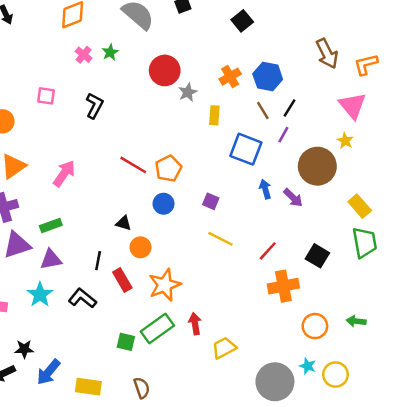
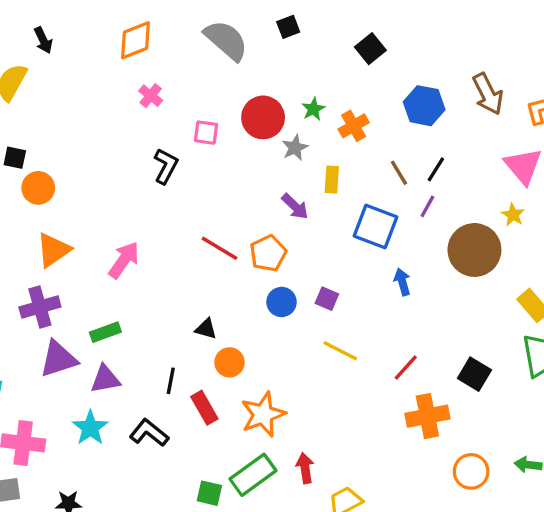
green star: (110, 52) -> (313, 109), moved
blue hexagon: (268, 77) -> (424, 106), moved
pink square: (46, 96) -> (206, 133), moved
purple arrow: (293, 198) -> (295, 206), moved
blue circle: (163, 204) -> (282, 302), moved

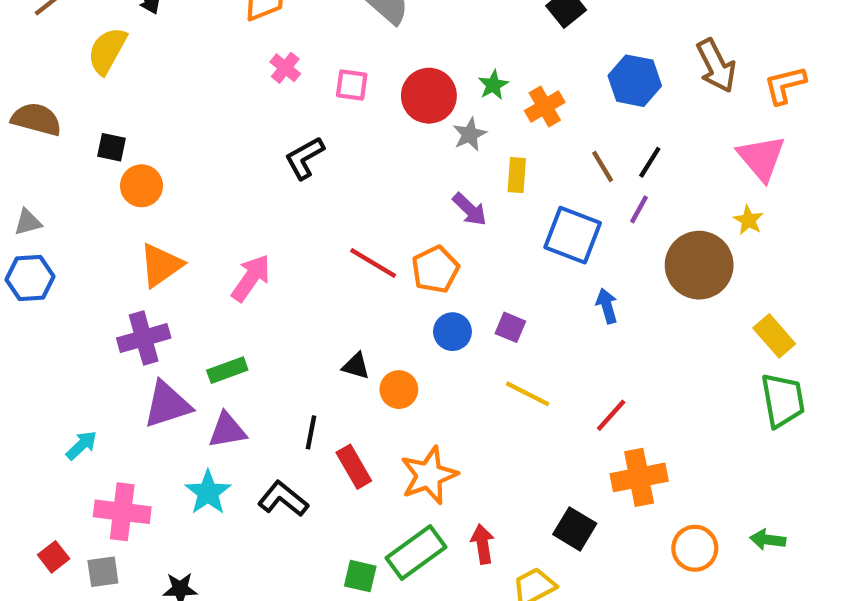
pink square: (206, 133) -> (352, 85), moved
black L-shape: (166, 166) -> (304, 158), turned -147
orange circle: (230, 362) -> (399, 390), moved
black square: (474, 374) -> (575, 529), moved

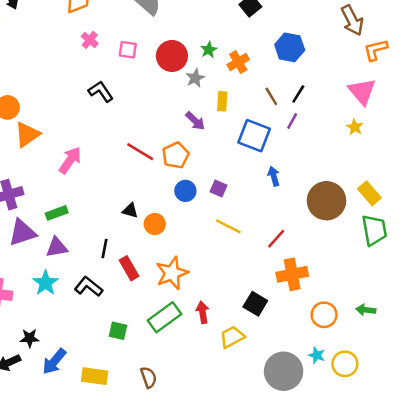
brown arrow: (716, 66) -> (352, 20), moved
black L-shape: (304, 158) -> (101, 92), turned 85
orange triangle: (161, 265) -> (27, 134), moved
brown circle: (699, 265) -> (326, 201), moved
green square: (360, 576) -> (118, 331), moved

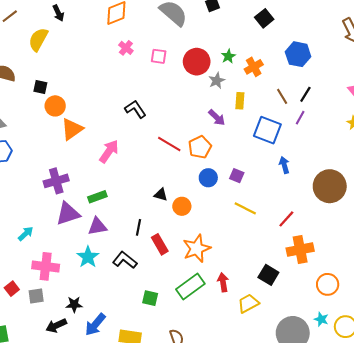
black L-shape: (101, 92) -> (135, 109), moved

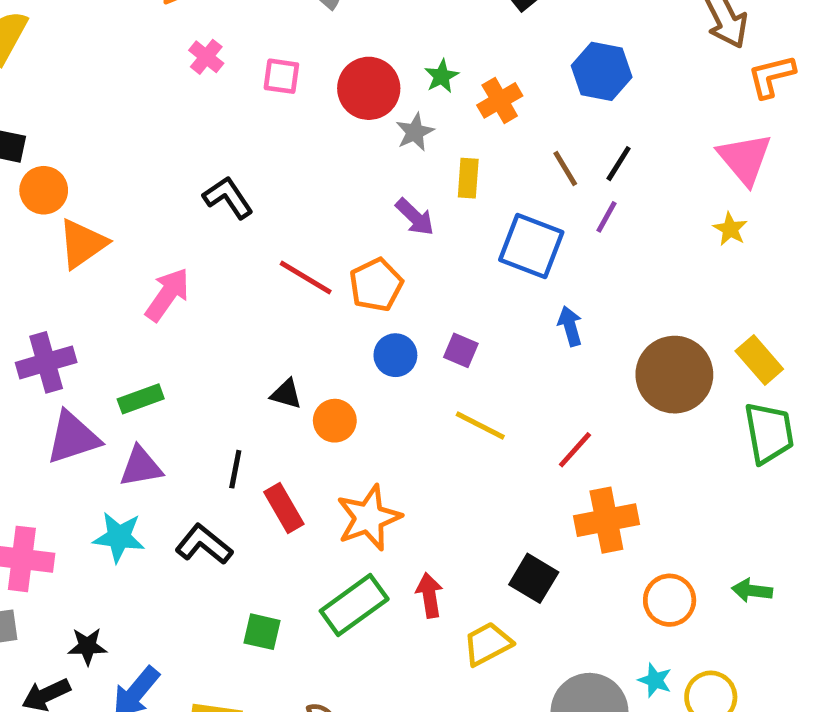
cyan star: (88, 257) -> (119, 537), turned -30

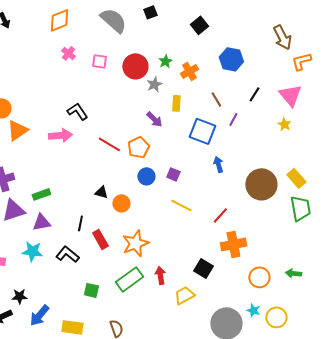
black line: (619, 164) -> (254, 94), moved
pink arrow: (167, 295) -> (60, 135), moved, turned 50

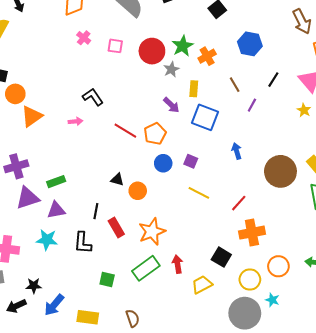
green star: (165, 61) -> (183, 46), size x1.5
blue square: (202, 131) -> (205, 117), moved
pink arrow: (60, 135) -> (75, 121), size x0.6
black L-shape: (67, 254) -> (83, 243), turned -125
yellow circle: (276, 317) -> (250, 280), moved

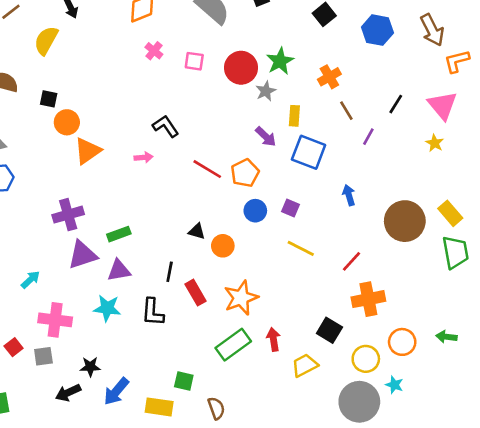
blue hexagon: (250, 44) -> (377, 30), moved
orange cross: (207, 56) -> (329, 77), moved
green square: (107, 280) -> (184, 381), moved

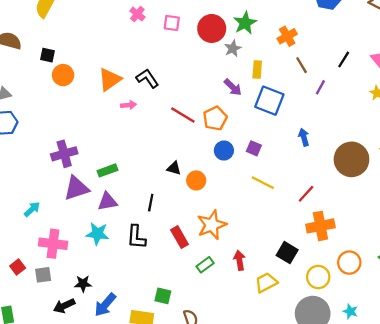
orange triangle: (88, 151) -> (110, 80), moved
red rectangle: (196, 293) -> (180, 237), moved
green rectangle: (233, 345) -> (205, 265), size x0.6
cyan star: (394, 385) -> (350, 311), moved

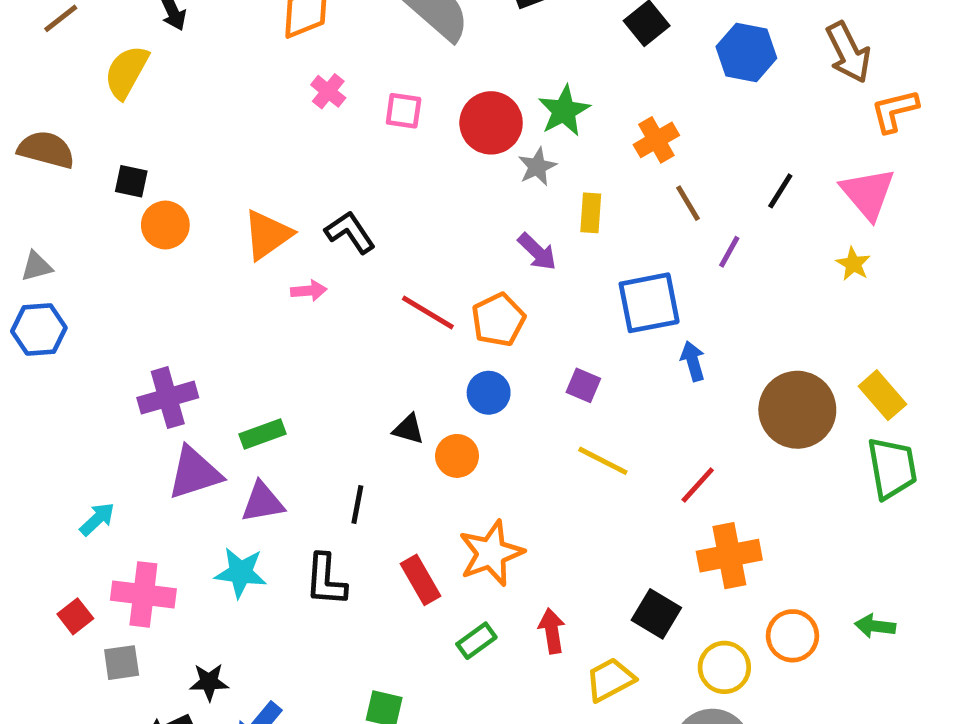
blue square: (269, 101) -> (649, 303), moved, turned -32
blue circle: (224, 151) -> (489, 393), moved
red square: (18, 267) -> (75, 616), moved

